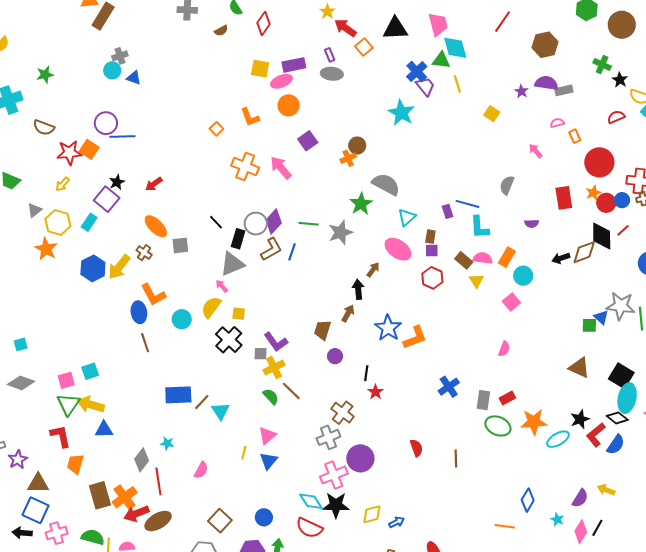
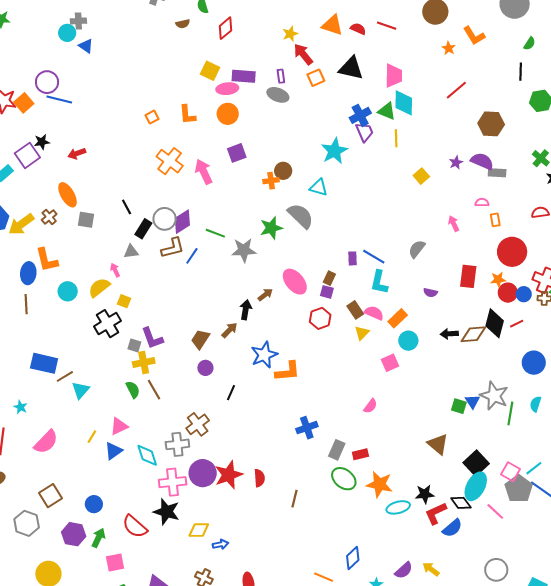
cyan triangle: (407, 217) -> (319, 188), moved, turned 42
gray triangle: (232, 264) -> (131, 252), size x0.6
red star: (376, 392) -> (229, 475), moved, size x1.8
pink semicircle: (201, 470) -> (46, 442), size x1.5
cyan diamond: (311, 501) -> (147, 455), moved

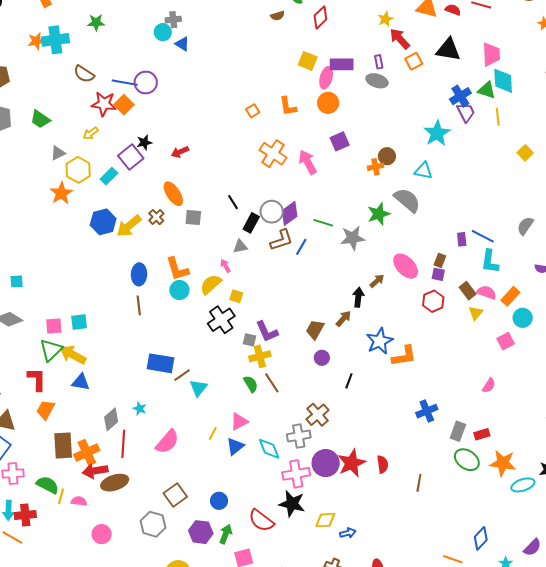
pink ellipse: (227, 89) -> (326, 78), turned -65
blue line: (59, 99) -> (125, 83), moved
orange L-shape: (47, 260) -> (177, 269), moved

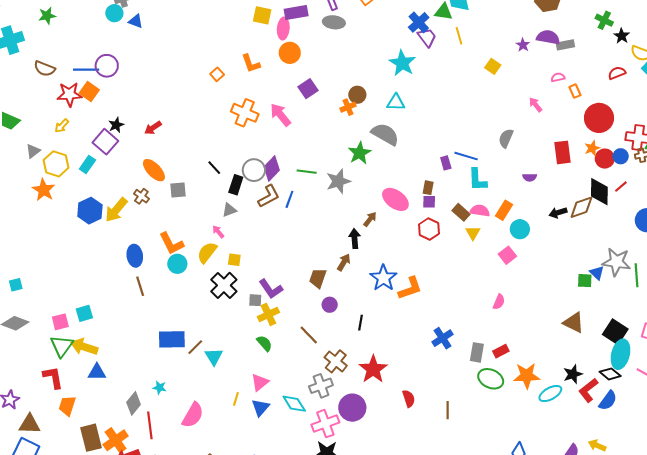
brown line: (272, 383) -> (309, 335), moved
red star: (352, 463) -> (373, 369), moved

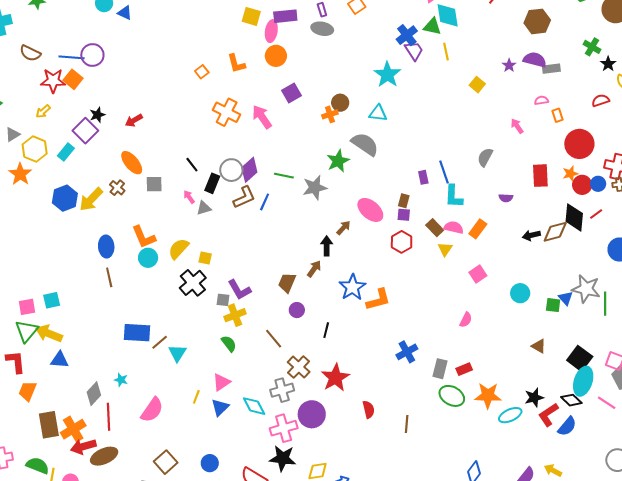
blue line: (466, 156) -> (444, 172), turned 50
cyan circle: (520, 229) -> (520, 293), moved
pink arrow: (218, 232) -> (189, 197), moved
brown triangle: (574, 323) -> (539, 346), size x0.7

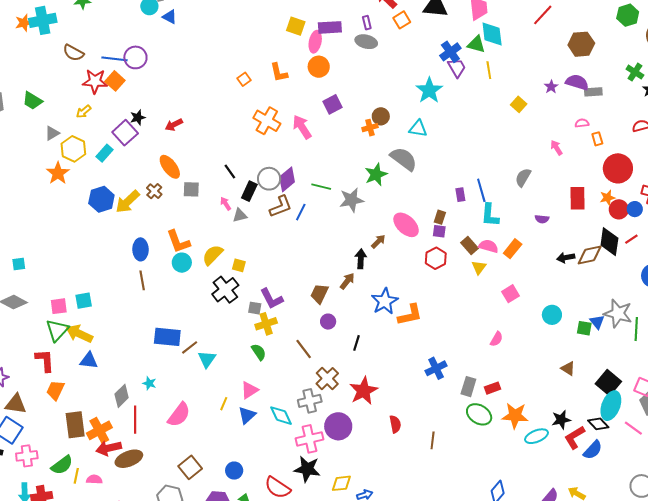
green semicircle: (38, 466) -> (62, 465), turned 120

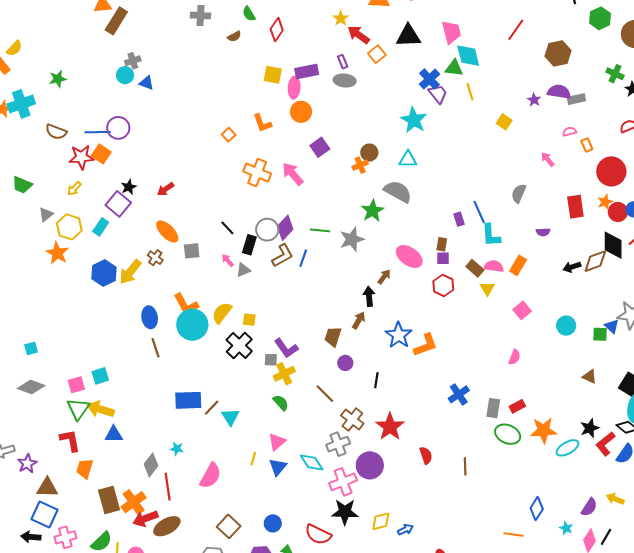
cyan circle: (182, 263) -> (192, 325), size x1.6

